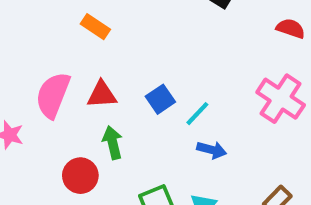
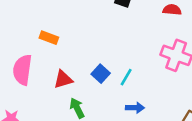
pink semicircle: (53, 95) -> (22, 70), moved
blue arrow: (212, 150) -> (135, 108), moved

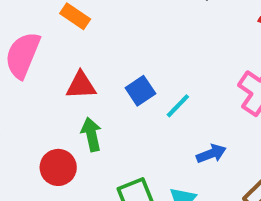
blue arrow: (135, 108) -> (211, 154), moved, turned -36

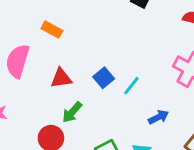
green arrow: (91, 134) -> (72, 112), turned -120

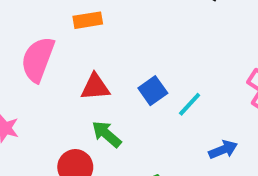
orange rectangle: (52, 30) -> (88, 20), turned -42
green arrow: (72, 112) -> (107, 134), turned 85

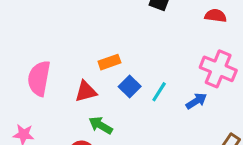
orange rectangle: (88, 20) -> (109, 62), moved
blue arrow: (223, 150) -> (196, 101), moved

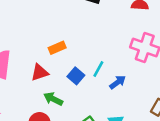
blue square: (130, 86) -> (76, 76), moved
blue arrow: (196, 101) -> (118, 82), moved

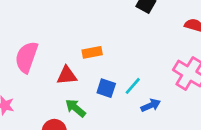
blue square: (76, 76) -> (106, 88), turned -35

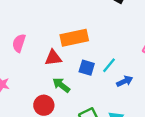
orange rectangle: (92, 52) -> (74, 38), size x1.6
pink semicircle: (27, 57) -> (19, 43), size x0.7

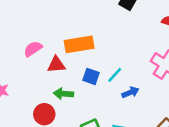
pink semicircle: (19, 43) -> (33, 49), moved, turned 36
green arrow: (61, 85) -> (63, 94), turned -36

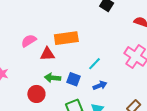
blue square: (91, 76) -> (73, 79), moved
blue arrow: (130, 92) -> (100, 85), moved

